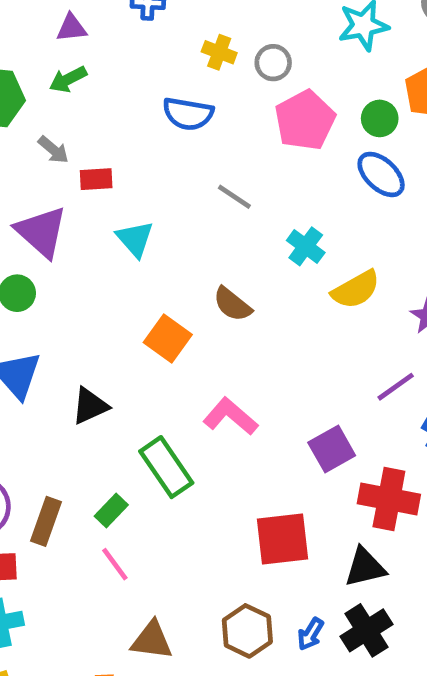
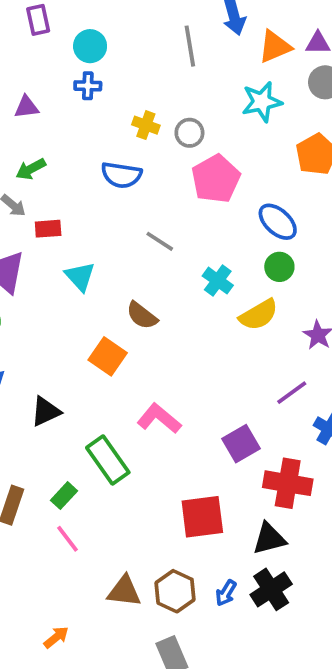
green arrow: (68, 79) -> (31, 169), moved
green circle: (380, 118) -> (279, 267), moved
brown semicircle: (232, 304) -> (142, 315), moved
brown triangle: (152, 640) -> (124, 591), moved

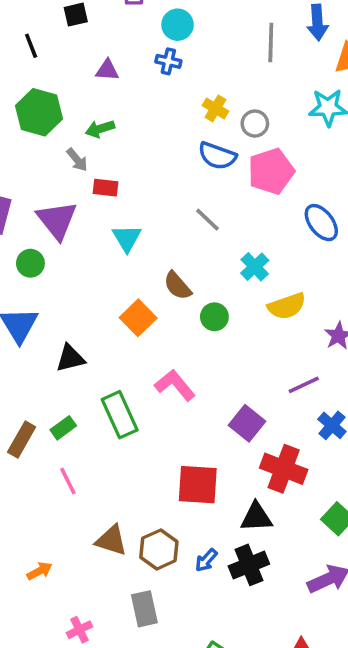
blue semicircle: (121, 175) -> (217, 156), moved
green circle: (279, 267) -> (214, 317), moved
purple square: (241, 444) -> (247, 423), turned -32
green rectangle: (64, 496) -> (63, 428), moved

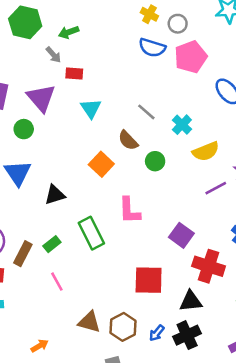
gray line: (208, 220) -> (146, 112), moved
pink L-shape: (175, 385) -> (129, 211), turned -140
purple line: (304, 385) -> (216, 188), moved

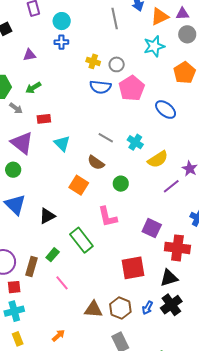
gray arrow: (53, 55) -> (16, 108), moved
green circle: (155, 161) -> (121, 184), moved

